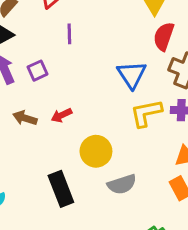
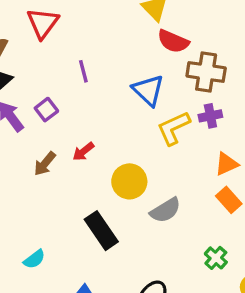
purple line: (69, 34) -> (83, 71), moved
red semicircle: (164, 36) -> (173, 41), turned -72
brown arrow: (25, 118) -> (45, 164), turned -55

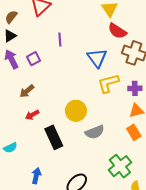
purple cross: (210, 116) -> (135, 88), moved
red arrow: (83, 151) -> (32, 115), moved
green cross: (216, 258) -> (120, 166), size x1.6

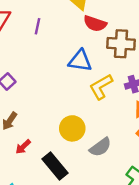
purple line: (60, 40) -> (37, 26), moved, turned 32
blue triangle: (97, 58) -> (80, 61), turned -30

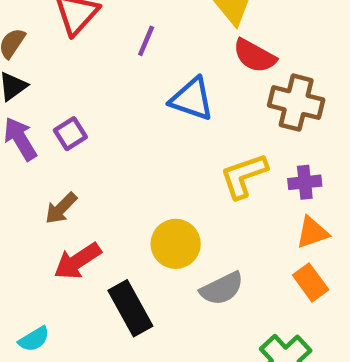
blue triangle: (80, 61) -> (192, 99), moved
red arrow: (23, 147) -> (77, 261), size x1.5

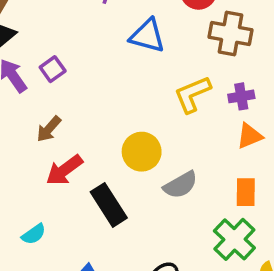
orange rectangle: (311, 282) -> (246, 192), moved, turned 40

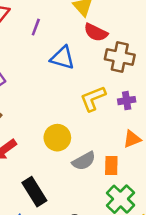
orange triangle: (250, 136) -> (132, 139), moved
orange rectangle: (246, 192) -> (111, 166), moved
black rectangle: (109, 205) -> (34, 192), moved

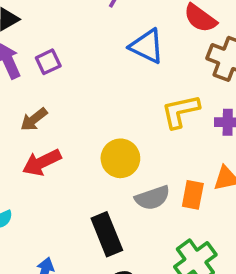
orange rectangle: (111, 166) -> (193, 195), moved
black rectangle: (34, 192) -> (107, 234), moved

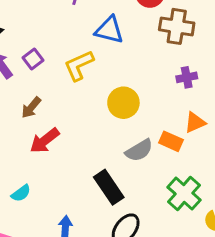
yellow L-shape: (180, 111) -> (79, 65), moved
yellow circle: (120, 158) -> (123, 103), moved
orange rectangle: (193, 195) -> (171, 141), turned -65

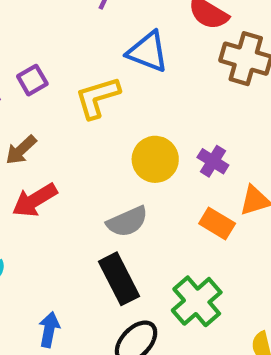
purple cross: (187, 77) -> (213, 161), moved, turned 36
gray semicircle: (139, 150) -> (127, 222), moved
green cross: (184, 194) -> (197, 301), moved

